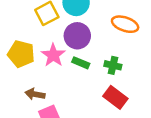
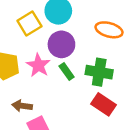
green rectangle: (81, 63) -> (67, 71), turned 35
green cross: (113, 65) -> (99, 72), size x1.5

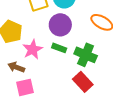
pink star: (38, 65) -> (33, 49), moved
green rectangle: (67, 71) -> (59, 48), turned -48

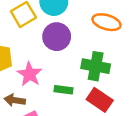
green rectangle: (59, 48) -> (64, 90), moved

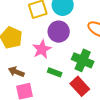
pink star: (30, 74) -> (42, 49), moved

